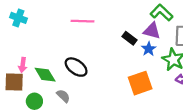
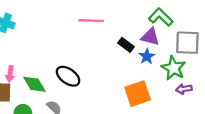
pink line: (82, 21) -> (91, 21), moved

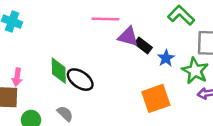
purple triangle: (150, 37) -> (128, 37), moved
green diamond: (34, 84) -> (59, 71), moved, turned 30

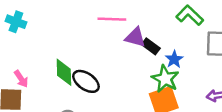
green star: (195, 71) -> (165, 79), moved
pink arrow: (17, 77) -> (21, 79), turned -42

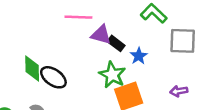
green star: (165, 79) -> (112, 75), moved

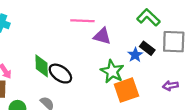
black rectangle: (116, 43) -> (147, 48), moved

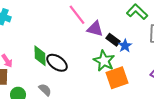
pink line: (82, 21) -> (77, 15), turned 50
black rectangle: (147, 48) -> (113, 40), moved

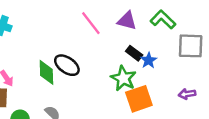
purple triangle: (95, 29) -> (127, 21), moved
black ellipse: (57, 63) -> (67, 65), moved

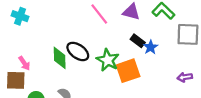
green star: (123, 78) -> (108, 60), moved
orange square: (139, 99) -> (128, 71), moved

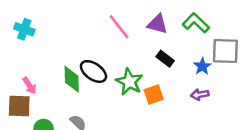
blue star: (151, 47) -> (202, 66), moved
orange square: (128, 71) -> (154, 95), size x0.7
purple arrow: (185, 77) -> (200, 95), moved

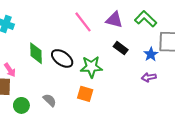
green diamond: (72, 79) -> (36, 53), moved
green star: (129, 82) -> (91, 67), turned -30
orange square: (154, 95) -> (85, 94), moved, turned 35

